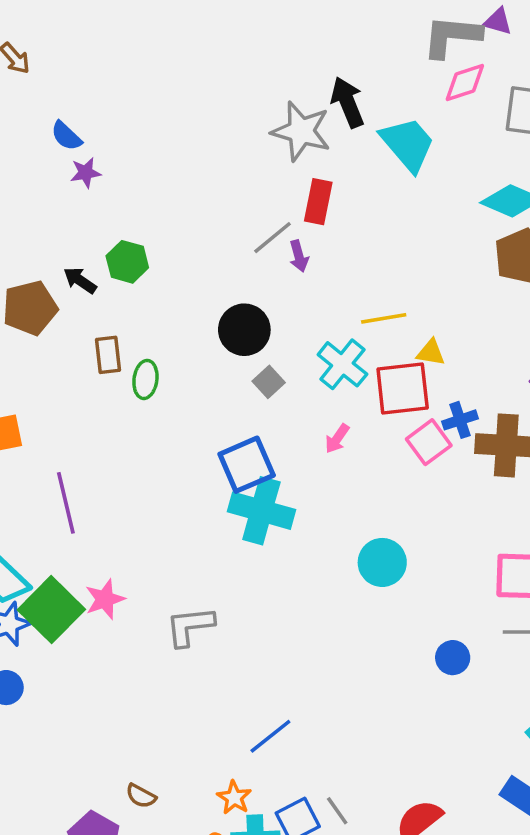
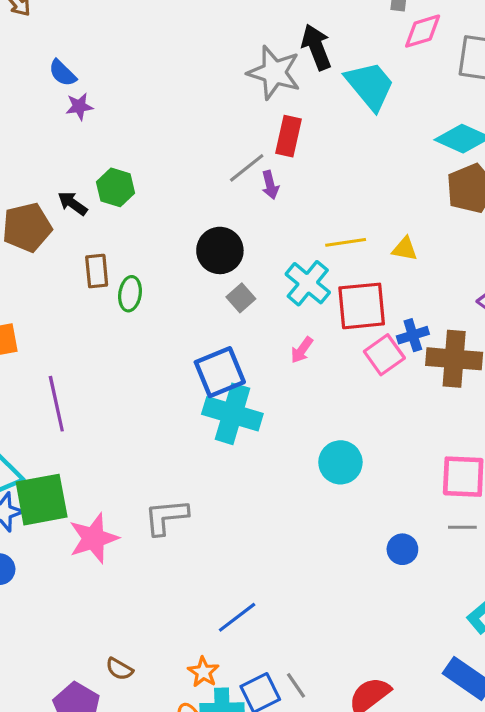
yellow triangle: (431, 352) -> (405, 249), moved
pink star: (105, 599) -> (94, 538), moved, size x1.4
green square: (51, 610) -> (42, 500), turned 34

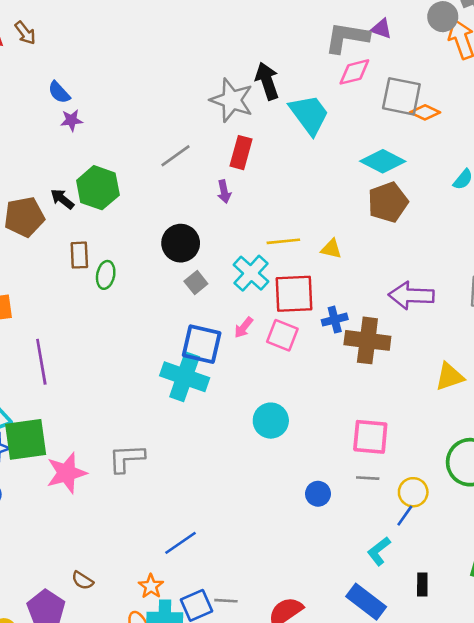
gray line: (247, 168) -> (175, 156), moved
green hexagon: (116, 187) -> (98, 188), size x1.4
pink square: (384, 355) -> (282, 335), moved, turned -36
blue square: (220, 372) -> (202, 344), moved, turned 33
gray line: (296, 685) -> (226, 601), turned -55

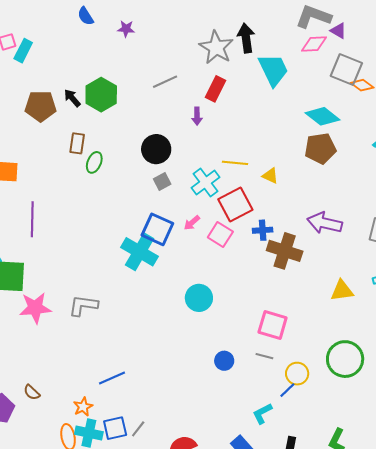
purple triangle: (381, 29) -> (338, 31), moved
purple star: (71, 120) -> (126, 29), moved
red square: (294, 294) -> (235, 205), turned -36
gray line: (226, 601) -> (138, 429), turned -66

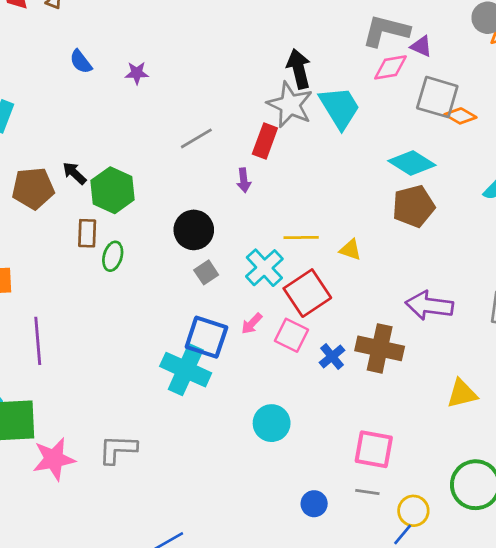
gray star: (216, 47) -> (290, 105), moved
green hexagon: (101, 95) -> (112, 190), moved
blue cross: (263, 230) -> (332, 356), moved, turned -30

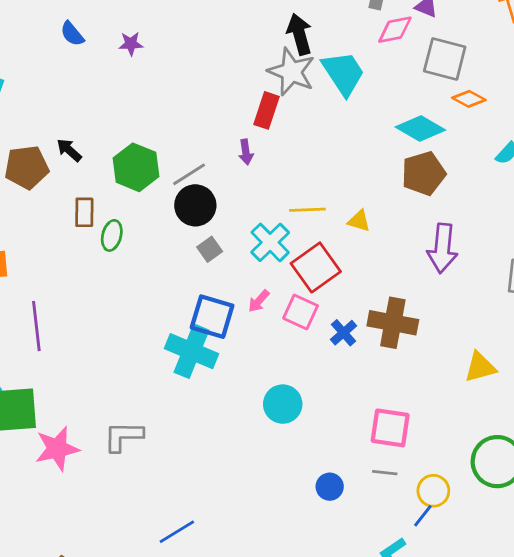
orange diamond: (460, 116) -> (469, 99), moved
gray line: (196, 138) -> (189, 174), moved
green hexagon: (112, 190) -> (136, 167), moved
purple arrow: (429, 305) -> (443, 248), moved, turned -90

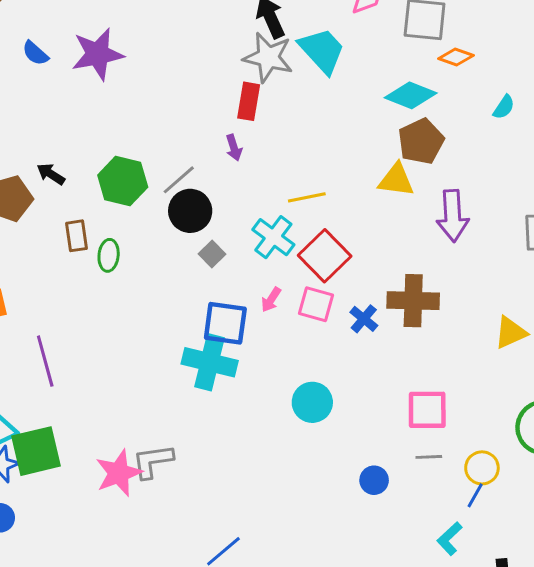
purple star: (131, 44) -> (98, 54), size x2.0
yellow triangle: (359, 221) -> (396, 180), moved, size x1.5
pink star: (57, 449) -> (119, 473), moved

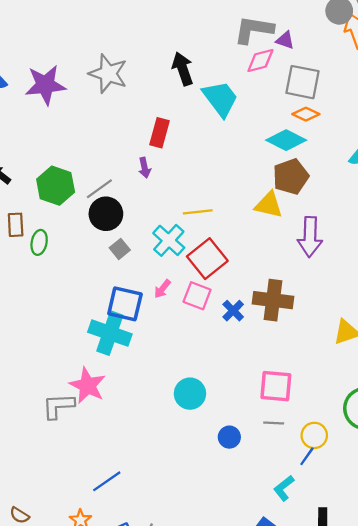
gray star: (268, 57) -> (108, 74), moved
orange diamond: (456, 57) -> (306, 114), moved
cyan circle: (312, 402) -> (190, 394), moved
pink star: (119, 473) -> (88, 386), moved, turned -30

